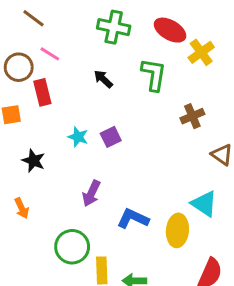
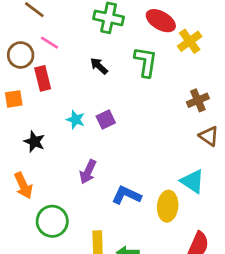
brown cross: (192, 116) -> (198, 100), moved
orange arrow: (22, 208) -> (23, 186), size x1.4
green circle: (72, 247) -> (52, 221), moved

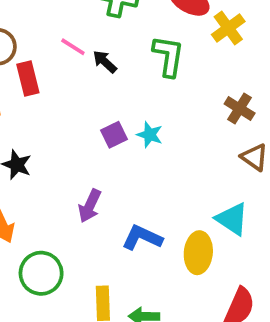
pink line: (49, 43) -> (73, 47), moved
brown cross: (198, 100) -> (240, 109), turned -35
cyan star: (76, 120) -> (150, 135), moved

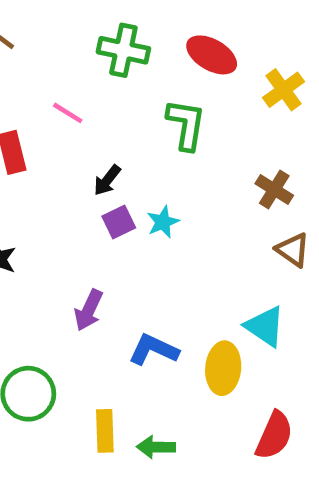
yellow cross: (228, 28) -> (284, 90), moved
black arrow: (105, 62) -> (107, 180), moved, turned -95
cyan star: (150, 135) -> (163, 222), turned 30

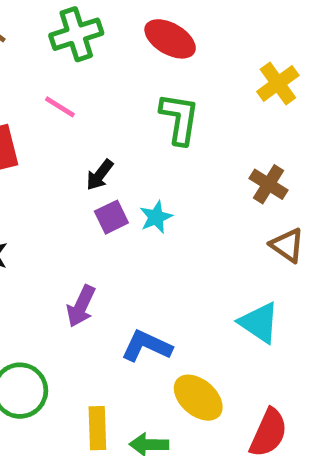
green cross: (123, 50) -> (76, 34), moved, turned -30
red ellipse: (212, 55) -> (170, 39), moved
yellow ellipse: (223, 368) -> (198, 398), moved, turned -54

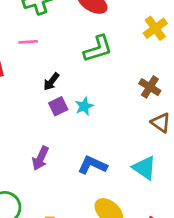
pink line: (60, 107) -> (28, 42), turned -36
green L-shape: (179, 119) -> (98, 49), turned 64
blue L-shape: (147, 346) -> (92, 165), moved

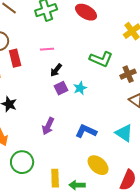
pink line: (28, 42) -> (47, 49), moved
green L-shape: (98, 49) -> (101, 59), moved, turned 40
brown cross: (150, 87) -> (128, 74), turned 35

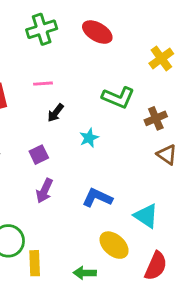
purple square: (61, 88) -> (39, 155), moved
cyan triangle: (124, 133) -> (146, 216), moved
yellow rectangle: (55, 178) -> (35, 263), moved

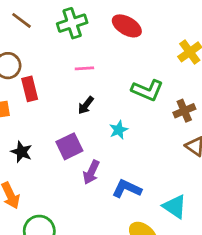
pink line: (43, 84) -> (84, 68), moved
purple square: (39, 155) -> (69, 146), size x1.4
purple arrow: (44, 191) -> (91, 172), moved

